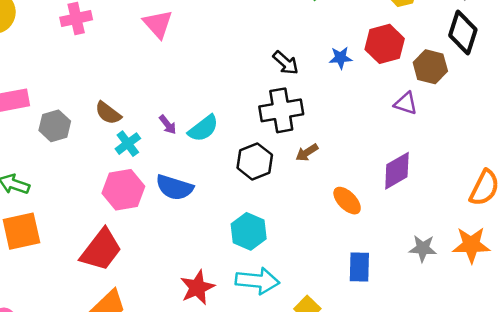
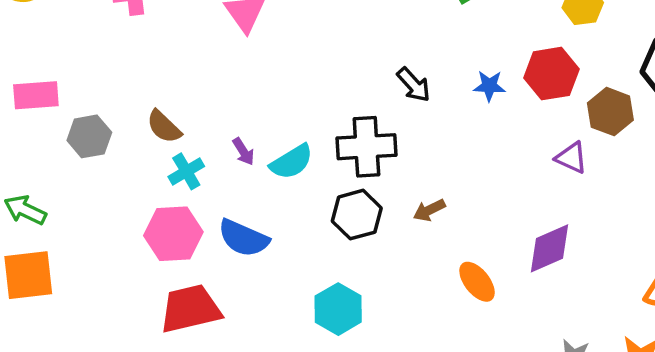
black cross: (281, 110) -> (366, 147), moved
red trapezoid: (101, 250) -> (190, 309), moved, turned -147

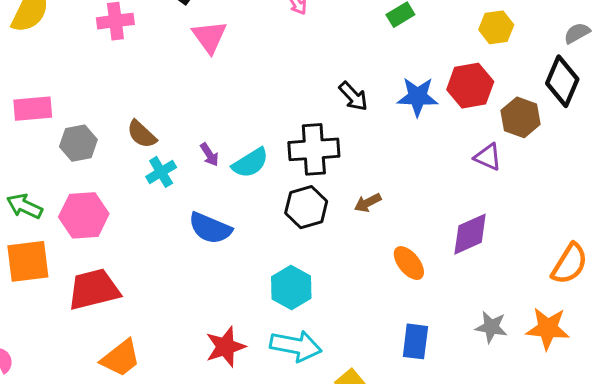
blue star: (489, 86) -> (418, 97), size x1.5
pink hexagon: (173, 234) -> (84, 215), moved
red trapezoid: (190, 309) -> (94, 289), moved

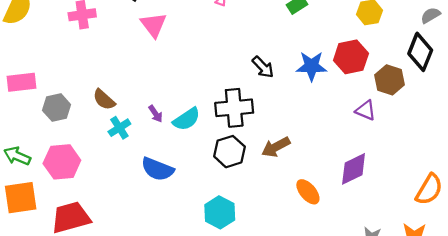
brown arrow: (368, 203) -> (276, 147), size x1.4

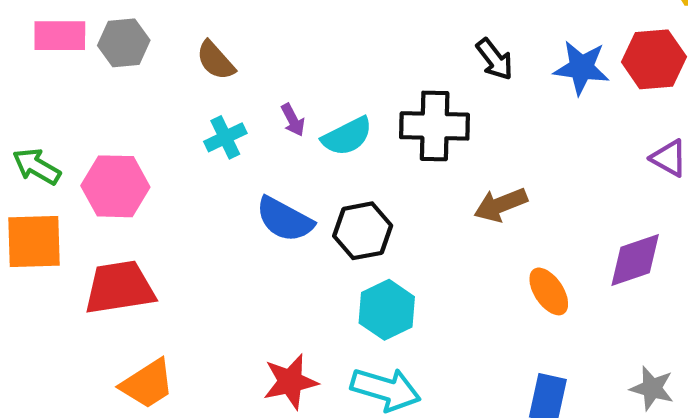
brown semicircle: (104, 100) -> (216, 60), moved
gray hexagon: (57, 107) -> (124, 43), moved
black hexagon: (229, 152) -> (363, 231), moved

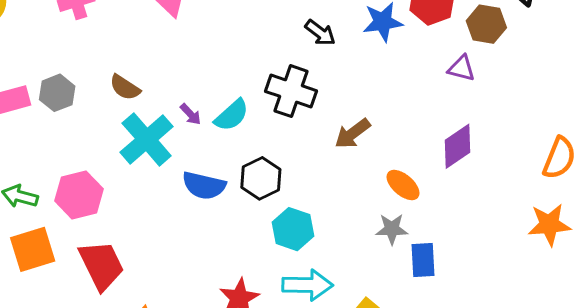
black cross: (435, 126) -> (291, 91), turned 33
cyan cross: (225, 137) -> (147, 139), size x1.8
red trapezoid: (120, 288) -> (101, 265), turned 88
gray star: (652, 388) -> (392, 229), moved

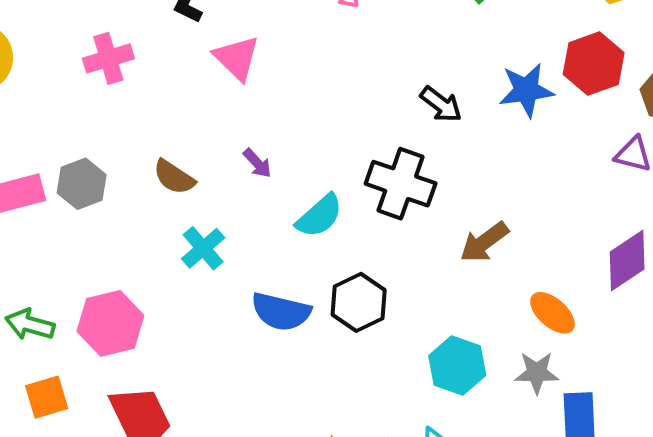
purple arrow: (191, 114) -> (257, 163), moved
cyan cross: (147, 139) -> (203, 248), size x0.6
cyan hexagon: (293, 229) -> (457, 365), moved
orange square: (33, 249) -> (47, 397), size x0.7

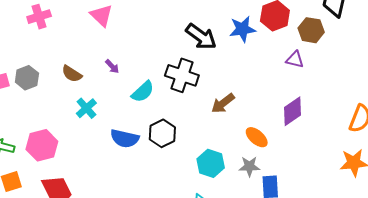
black arrow: (441, 104) -> (201, 37), size x1.5

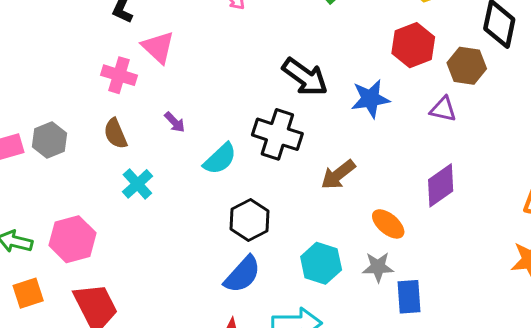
pink cross: (39, 17) -> (119, 75), moved, turned 35
blue star: (242, 29) -> (370, 99), moved
brown semicircle: (72, 74) -> (115, 134), turned 35
blue semicircle: (125, 138) -> (242, 274), moved, turned -60

